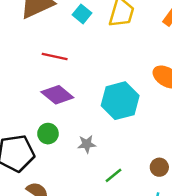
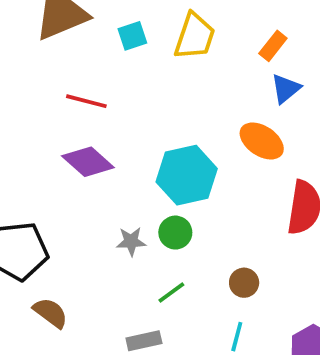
cyan square: (82, 14) -> (132, 36), turned 30
green circle: (48, 134) -> (175, 233), moved

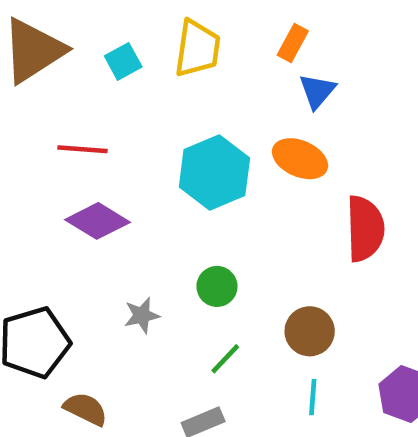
cyan hexagon: (187, 175) -> (214, 173), moved
gray star: (131, 241) -> (142, 315), moved
brown circle: (244, 283) -> (310, 331), size x1.4

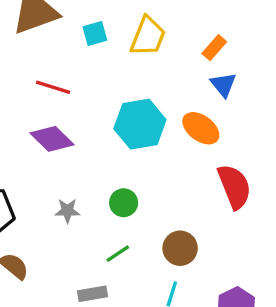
blue triangle: (317, 91) -> (223, 85), turned -32
red semicircle: (365, 229) -> (234, 187), turned -33

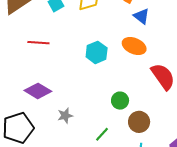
cyan hexagon: (140, 124) -> (97, 52), size x0.7
purple diamond: (52, 139) -> (38, 91), moved
green circle: (124, 203) -> (120, 101), moved

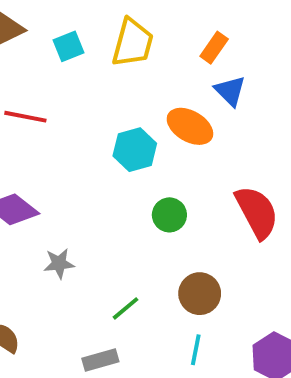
orange ellipse: (134, 46) -> (190, 126), moved
green circle: (120, 101) -> (169, 215), moved

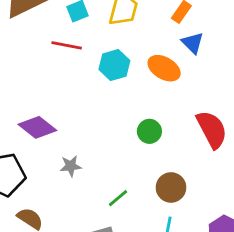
red line: (25, 117) -> (67, 45), moved
cyan hexagon: (135, 150) -> (114, 65), moved

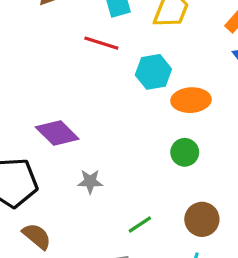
orange ellipse: (164, 68) -> (191, 100), moved, turned -40

